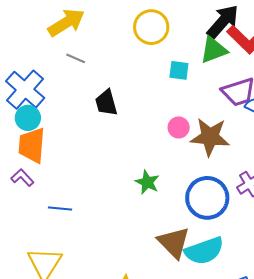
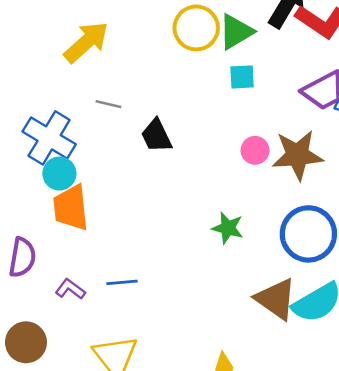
green triangle: (214, 50) -> (236, 32), moved
gray line: (76, 58) -> (108, 104), moved
purple L-shape: (22, 178) -> (70, 289), moved

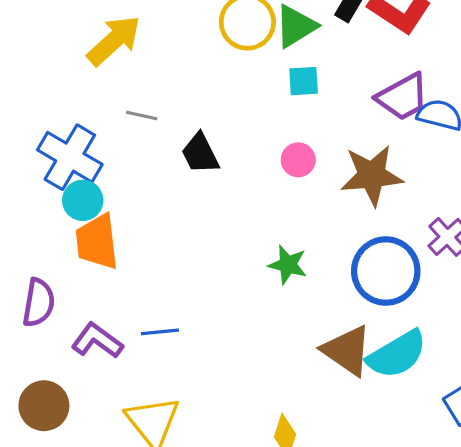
pink circle: (255, 150) -> (298, 160), moved
purple L-shape: (70, 289) -> (97, 341), size x1.4

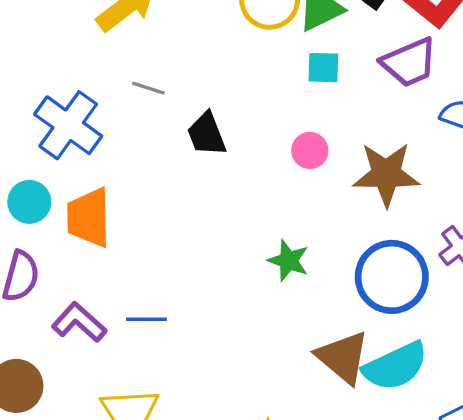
purple trapezoid: (403, 97) -> (409, 62), moved
cyan circle: (83, 200) -> (29, 202), moved

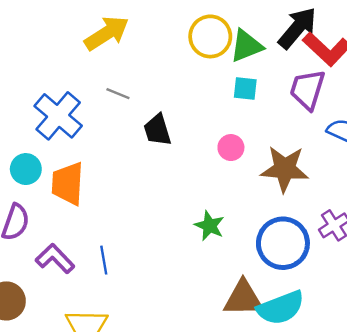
purple trapezoid: (409, 62) -> (307, 90), turned 126
blue line: (146, 319) -> (104, 260), turned 76
brown triangle: (343, 357) -> (243, 298), turned -45

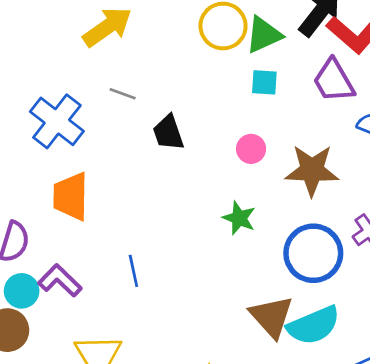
purple trapezoid: (307, 90) -> (334, 81), turned -45
cyan circle: (26, 169) -> (22, 291), moved
green star: (209, 226) -> (239, 218), moved
blue line: (104, 260) -> (133, 271), moved
brown triangle: (243, 298) -> (272, 317), turned 51

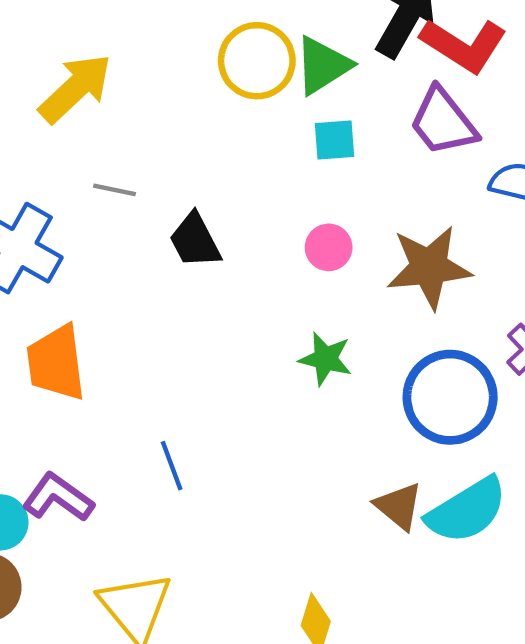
brown triangle: (272, 317) -> (399, 506), size x0.7

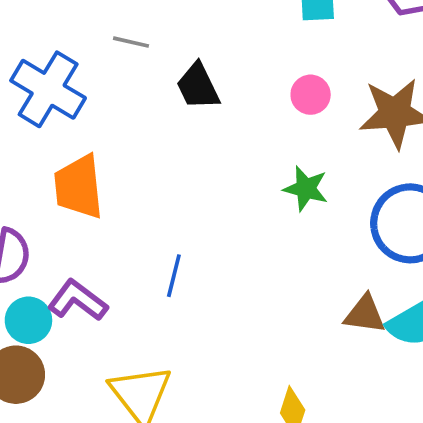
blue line: (172, 466) -> (174, 276), turned 33
brown triangle: (399, 506) -> (365, 314), turned -33

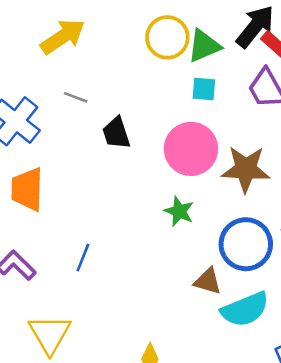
pink circle: (311, 95) -> (191, 149), size x2.0
brown triangle: (365, 314) -> (208, 281), moved

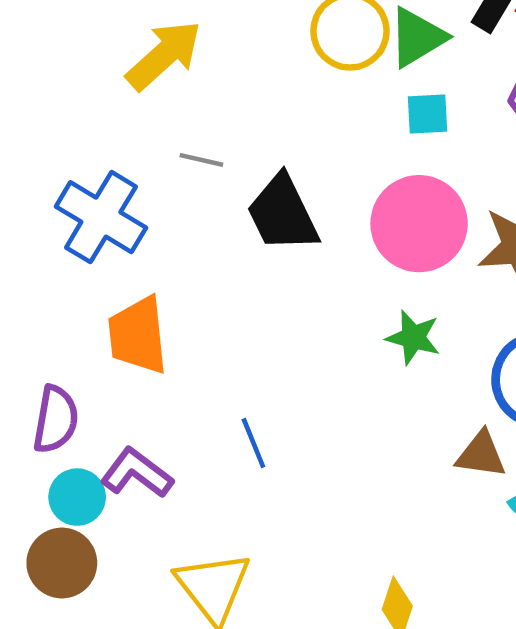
black trapezoid: (116, 133) -> (283, 214), size x1.4
blue line: (83, 258) -> (253, 443), turned -36

